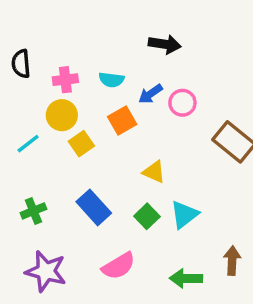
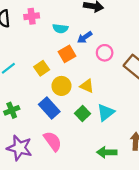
pink cross: (65, 80) -> (32, 16), moved
pink circle: (182, 103) -> (105, 53), moved
yellow circle: (62, 115) -> (61, 86), moved
pink semicircle: (119, 266) -> (53, 141), moved, turned -95

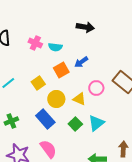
pink cross: (32, 16) -> (35, 43), moved, turned 32
blue arrow: (85, 37) -> (81, 62), moved
pink circle: (105, 53) -> (96, 88), moved

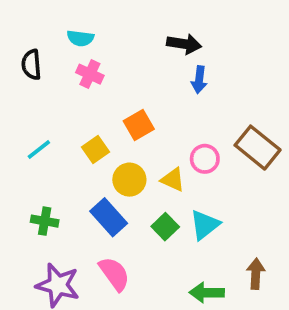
cyan semicircle: (55, 47) -> (80, 38), moved
blue arrow: (81, 62) -> (199, 80), moved, turned -48
green cross: (11, 121) -> (45, 221), turned 32

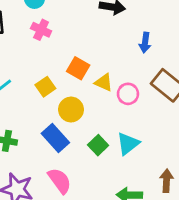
blue arrow: (199, 80) -> (145, 43), moved
orange square: (139, 125) -> (78, 68), turned -30
yellow triangle: (173, 180) -> (104, 82), moved

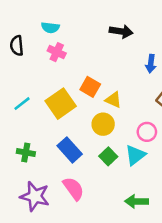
yellow square: (45, 87) -> (61, 104), size x1.6
pink circle: (128, 94) -> (147, 132), moved
yellow circle: (71, 110) -> (103, 124), moved

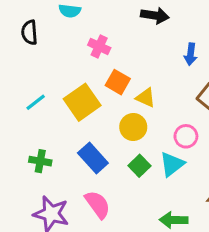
pink cross: (57, 52) -> (99, 46), moved

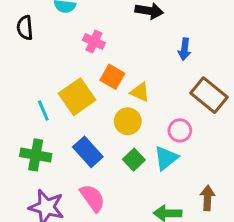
cyan line: (36, 102) -> (43, 111), moved, turned -75
green cross: (40, 161) -> (36, 155), size x1.4

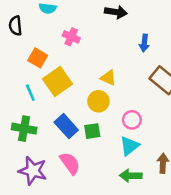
orange square: (112, 77) -> (38, 58), moved
pink circle: (180, 130) -> (132, 120), moved
cyan triangle: (166, 158) -> (129, 146), moved
green square: (134, 160) -> (92, 131), moved, turned 35

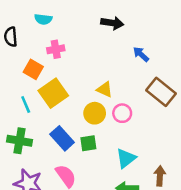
pink cross: (71, 37) -> (56, 49), moved, turned -35
blue arrow: (144, 43) -> (141, 54), turned 126
pink circle: (132, 120) -> (122, 113), moved

